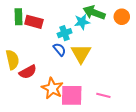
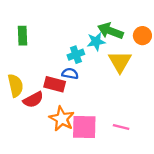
red rectangle: (34, 22) -> (55, 84), moved
blue semicircle: (59, 49) -> (70, 74), turned -40
yellow triangle: (81, 54) -> (120, 62), moved

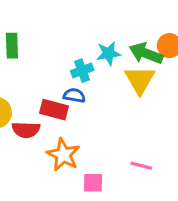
green arrow: (110, 31) -> (146, 53), moved
red semicircle: (33, 100) -> (26, 130), turned 30
pink square: (84, 127) -> (93, 183), moved, size x0.6

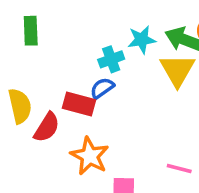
blue semicircle: (74, 95) -> (102, 88), turned -45
red semicircle: (26, 130) -> (47, 127), turned -60

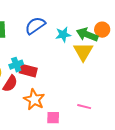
cyan cross: (111, 59) -> (16, 65), moved
blue semicircle: (102, 88) -> (35, 26), moved, size x1.5

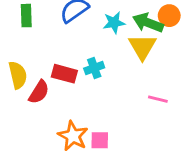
cyan cross: (16, 65) -> (94, 68), moved
orange star: (34, 100) -> (73, 136), moved
pink line: (84, 107) -> (158, 99), moved

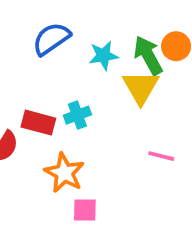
green arrow: (148, 23) -> (148, 56), turned 40
orange star: (73, 136) -> (64, 173), moved

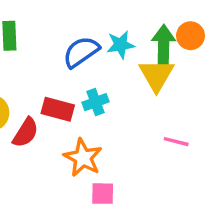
blue semicircle: (51, 39) -> (81, 52), moved
green arrow: (148, 56) -> (164, 45), turned 30

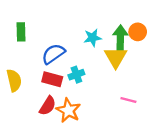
blue semicircle: (81, 52) -> (53, 54), moved
red semicircle: (26, 133) -> (48, 106), moved

